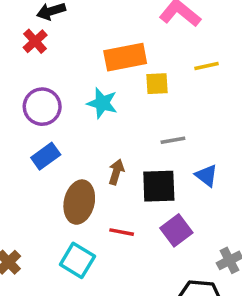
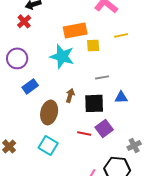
cyan star: (102, 103) -> (62, 56), size x1.4
purple circle: (42, 107) -> (17, 58), moved
blue triangle: (206, 176) -> (121, 97), turned -40
red line: (122, 232) -> (84, 133), moved

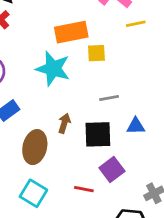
yellow line: (121, 35) -> (136, 24), moved
red line: (84, 133) -> (84, 189), moved

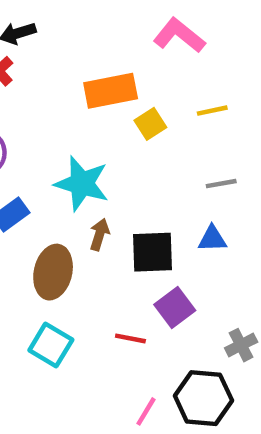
yellow line: (136, 24) -> (212, 111), moved
yellow square: (96, 53) -> (150, 124), turned -30
cyan star: (53, 69) -> (82, 184), moved
gray line: (109, 98) -> (221, 184), moved

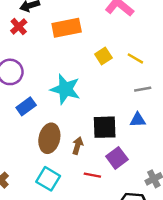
orange rectangle: (111, 91) -> (67, 28), moved
yellow line: (212, 111) -> (135, 58), moved, turned 42
brown arrow: (99, 234) -> (78, 146), moved

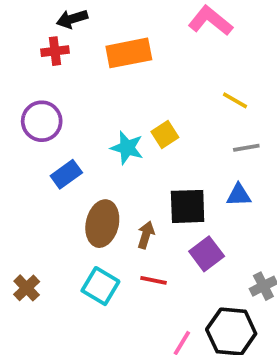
red cross: (19, 26) -> (55, 51), turned 35
yellow square: (103, 56) -> (165, 134), moved
cyan star: (65, 89) -> (127, 148), size x0.7
red line: (92, 175) -> (153, 280), moved

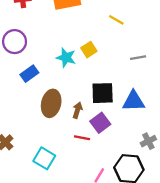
yellow line: (235, 100) -> (116, 20), moved
blue triangle: (239, 195) -> (133, 101), moved, size x1.5
purple square: (207, 254) -> (100, 123), moved
cyan square: (100, 286) -> (44, 158), moved

